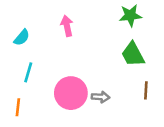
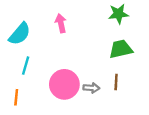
cyan semicircle: (22, 37) -> (20, 34), size x1.5
green trapezoid: (133, 54) -> (121, 49), turned 105
brown line: (146, 90) -> (116, 82), moved

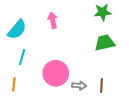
brown line: (116, 82) -> (102, 86), moved
gray arrow: (91, 88) -> (79, 86), moved

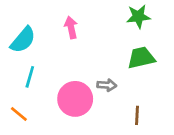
orange line: (14, 84) -> (19, 114), turned -56
gray arrow: (79, 86) -> (107, 85), moved

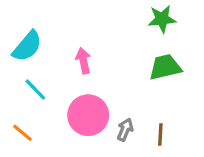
pink arrow: (71, 27) -> (83, 61), moved
cyan line: (30, 77) -> (35, 90), turned -60
gray arrow: (107, 85) -> (125, 130), moved, turned -72

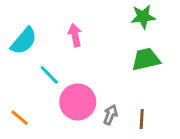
pink arrow: (83, 61) -> (75, 35), moved
cyan line: (35, 90) -> (49, 75), moved

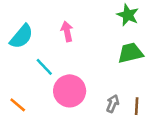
green star: (143, 17) -> (128, 15), turned 30
gray arrow: (110, 115) -> (113, 104), moved
brown line: (142, 119) -> (137, 106), moved

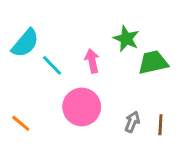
green star: (128, 15) -> (126, 39), moved
pink arrow: (67, 31) -> (92, 61), moved
cyan line: (44, 67) -> (52, 65), moved

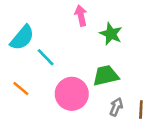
pink arrow: (92, 61) -> (81, 16), moved
green trapezoid: (153, 62) -> (106, 76), moved
orange line: (21, 123) -> (21, 89), moved

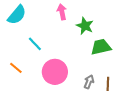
cyan semicircle: (22, 38) -> (17, 15), moved
green trapezoid: (106, 76) -> (101, 47), moved

